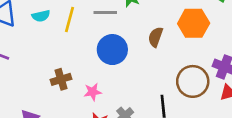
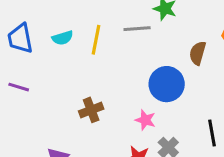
blue circle: (112, 50) -> (167, 84), moved
pink star: (93, 92) -> (145, 120), moved, turned 30

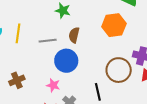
gray line: (137, 29) -> (48, 41), moved
brown semicircle: (198, 53) -> (74, 35), moved

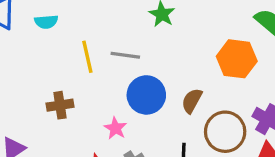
yellow line: (18, 33) -> (87, 57), moved, turned -36
brown semicircle: (74, 35) -> (192, 101), moved

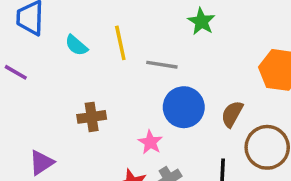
cyan semicircle: (46, 22) -> (76, 45), moved, turned 45
yellow line: (87, 57) -> (120, 43), moved

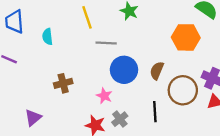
yellow line: (120, 43) -> (87, 17), moved
cyan semicircle: (76, 45) -> (47, 37), turned 49

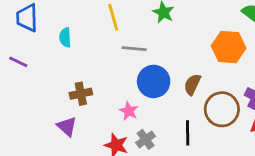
purple triangle: (33, 118) -> (67, 126), moved, turned -42

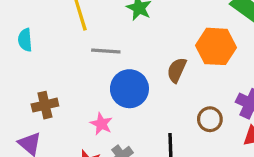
brown semicircle: (192, 84) -> (177, 70), moved
brown circle: (222, 109) -> (210, 119), size x0.6

